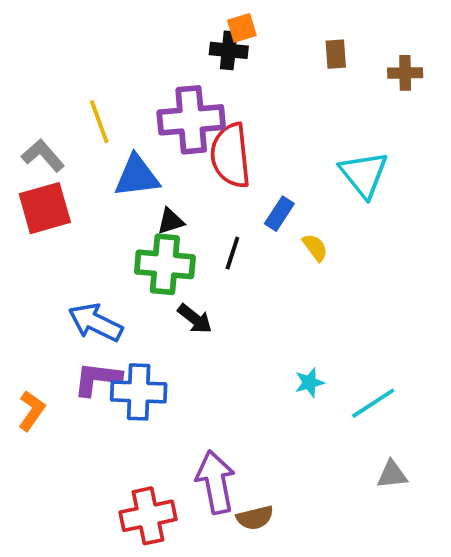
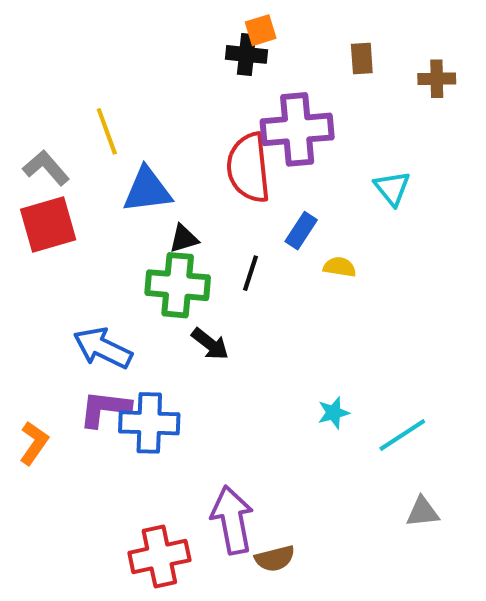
purple cross: (191, 120) -> (297, 129), moved
cyan triangle: (364, 174) -> (392, 188), size x0.7
yellow semicircle: (315, 247) -> (340, 267), turned -44

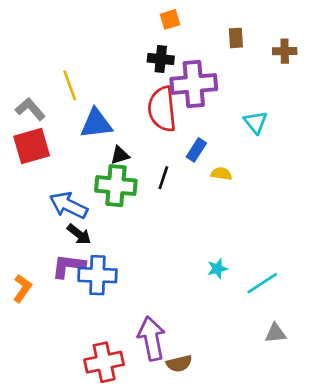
black cross: (246, 54) -> (161, 59), moved
black arrow: (210, 344) -> (79, 234), moved
blue arrow: (103, 348) -> (68, 205), moved

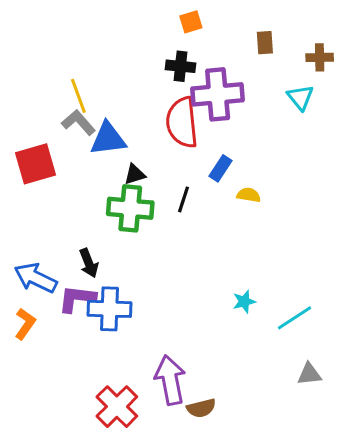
gray L-shape: (30, 109) -> (78, 123), moved
cyan triangle: (256, 122) -> (300, 97), moved
blue arrow: (68, 205) -> (36, 278), moved
black arrow: (79, 234) -> (89, 263), turned 30
red cross: (104, 362) -> (117, 407), turned -33

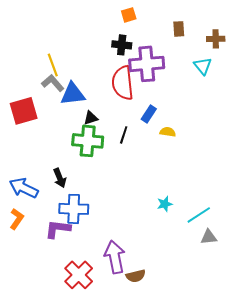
purple L-shape: (77, 299) -> (58, 229), moved
gray triangle: (309, 374) -> (209, 237), moved

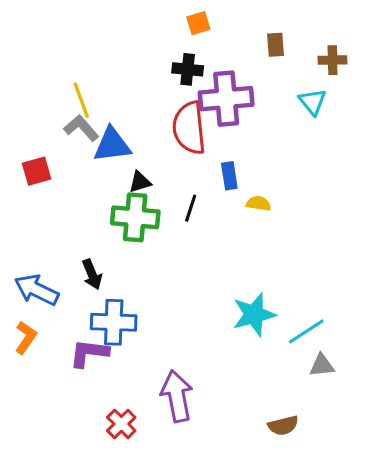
red square: (24, 111) -> (37, 171), size x0.7
blue rectangle: (149, 114) -> (229, 176), turned -42
cyan star: (165, 204) -> (254, 314), size x1.8
red cross: (79, 275) -> (121, 424), size x0.7
brown semicircle: (136, 276) -> (283, 425), moved

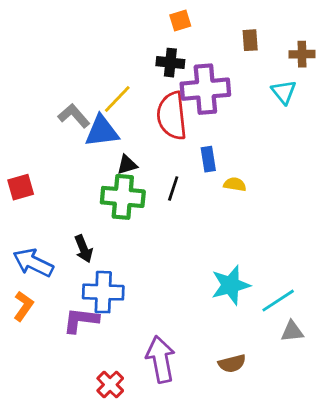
yellow line: (81, 100) -> (117, 99), moved, turned 64
red square: (37, 171) -> (21, 187), moved
brown semicircle: (283, 425) -> (232, 364), moved

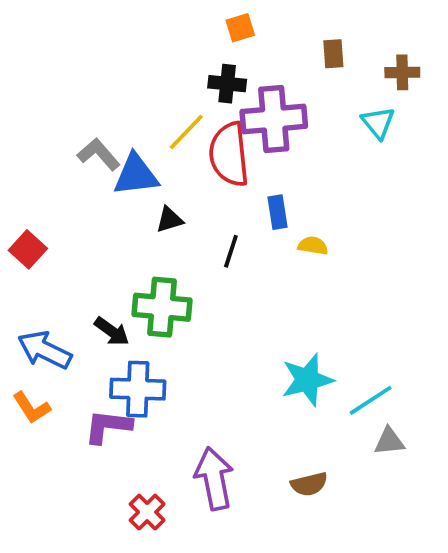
yellow line: (117, 99) -> (186, 132), moved
red square: (21, 187) -> (28, 249), turned -32
green cross: (123, 197) -> (162, 307), moved
black arrow: (84, 249) -> (112, 331), turned -32
orange L-shape: (23, 306) -> (32, 408), turned 112

